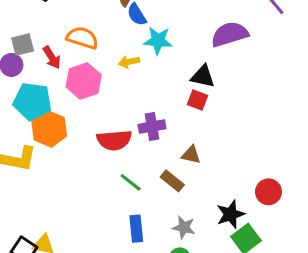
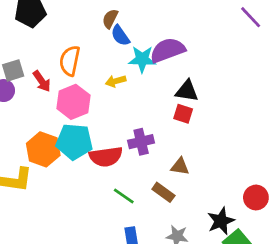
purple semicircle: (230, 34) -> (168, 50), moved
orange semicircle: (82, 38) -> (70, 61), turned -92
cyan pentagon: (32, 101) -> (74, 142), moved

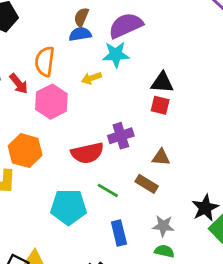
blue semicircle: (120, 36) -> (80, 34), moved, turned 120
purple semicircle: (168, 50) -> (126, 26), moved
cyan pentagon: (74, 142) -> (69, 207), moved

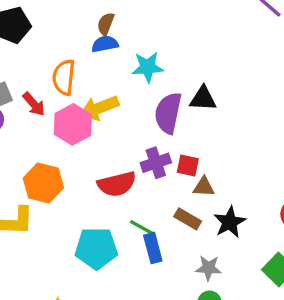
purple semicircle: (126, 26) -> (168, 113), moved, turned -52
yellow arrow: (91, 78) -> (99, 108), moved, size x1.6
red square: (160, 105) -> (188, 166), moved
black star: (205, 208) -> (230, 222), moved
blue rectangle: (119, 233) -> (153, 248), moved

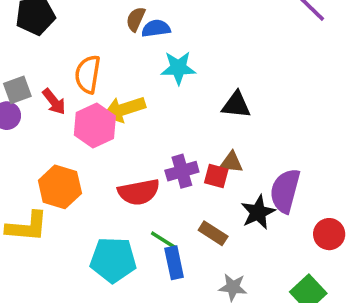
blue semicircle: (105, 44) -> (156, 28), moved
purple semicircle: (168, 113) -> (285, 191), moved
brown triangle: (204, 187) -> (231, 162), moved
black star: (230, 222) -> (258, 212), moved

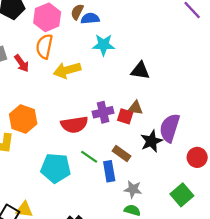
pink hexagon: (95, 126) -> (47, 17), moved
blue rectangle: (174, 263) -> (109, 171), moved

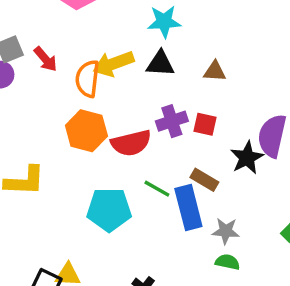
orange semicircle: (44, 46) -> (87, 79), moved
black triangle: (140, 71) -> (160, 64), moved
brown triangle: (135, 108) -> (215, 71), moved
orange hexagon: (23, 119) -> (86, 131), moved
blue rectangle: (109, 171) -> (188, 208), size x1.4

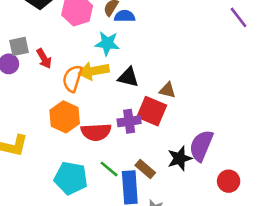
cyan star: (164, 22) -> (107, 43), moved
red square: (205, 124) -> (152, 111), moved, size x1.6

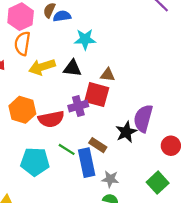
cyan star: (107, 43) -> (85, 39), moved
orange semicircle: (72, 79) -> (22, 44), moved

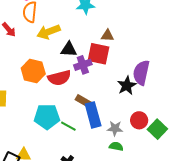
black triangle: (72, 68) -> (69, 49), moved
brown rectangle: (98, 145) -> (83, 101), moved
red circle: (171, 146) -> (139, 120), moved
green line: (67, 149) -> (68, 126), moved

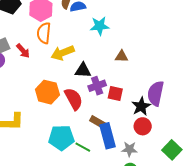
red square: (99, 54) -> (115, 93), moved, size x0.7
red semicircle: (59, 78) -> (74, 99), turned -105
red circle: (139, 120) -> (143, 126), moved

